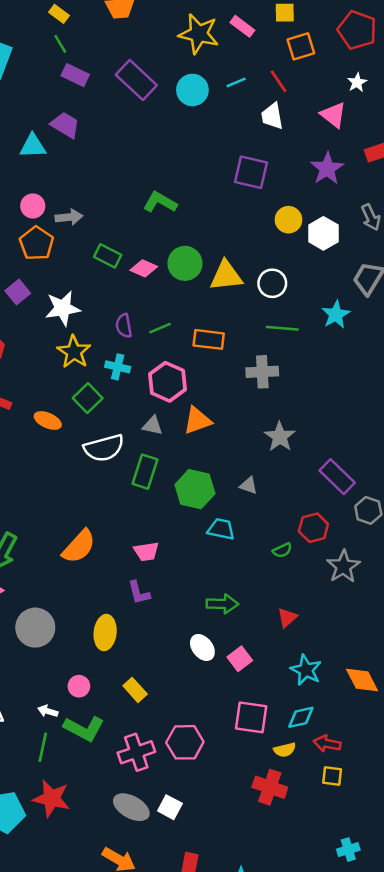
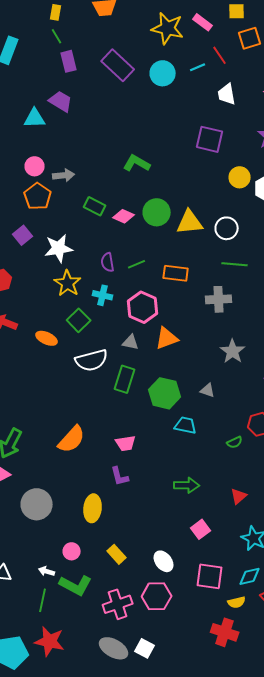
yellow rectangle: (59, 14) -> (56, 12), turned 63
purple rectangle: (75, 75) -> (69, 61), turned 50
red line: (279, 81) -> (220, 55), moved
white ellipse: (202, 648) -> (164, 561), moved

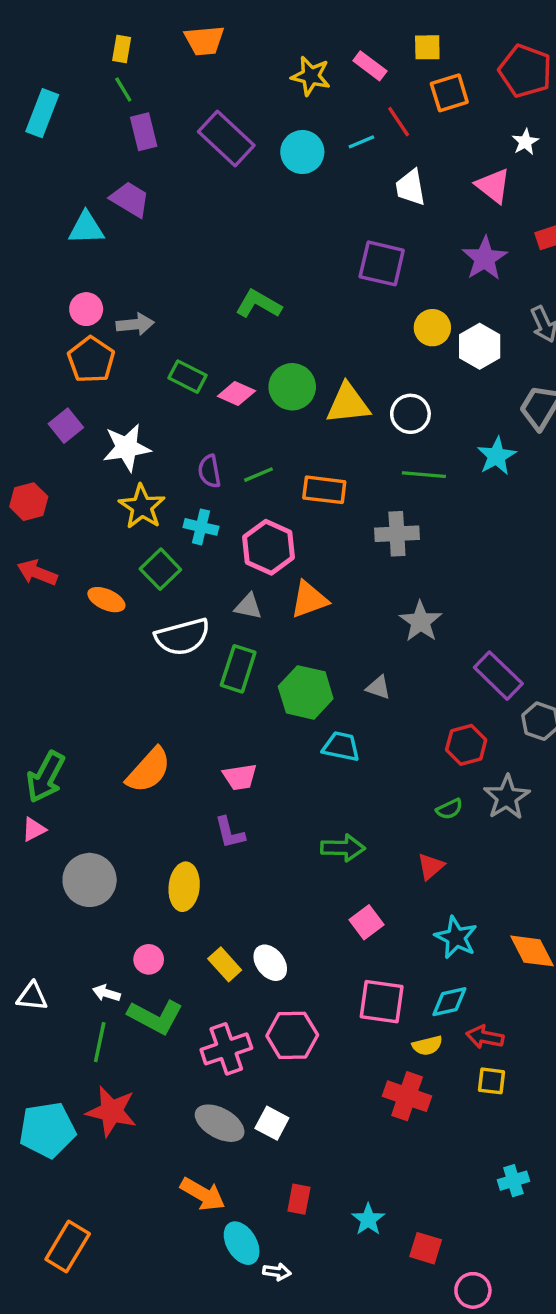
yellow star: (168, 28) -> (311, 76), size x0.7
green semicircle: (235, 442) -> (449, 809), moved
white ellipse: (164, 561) -> (270, 963), moved

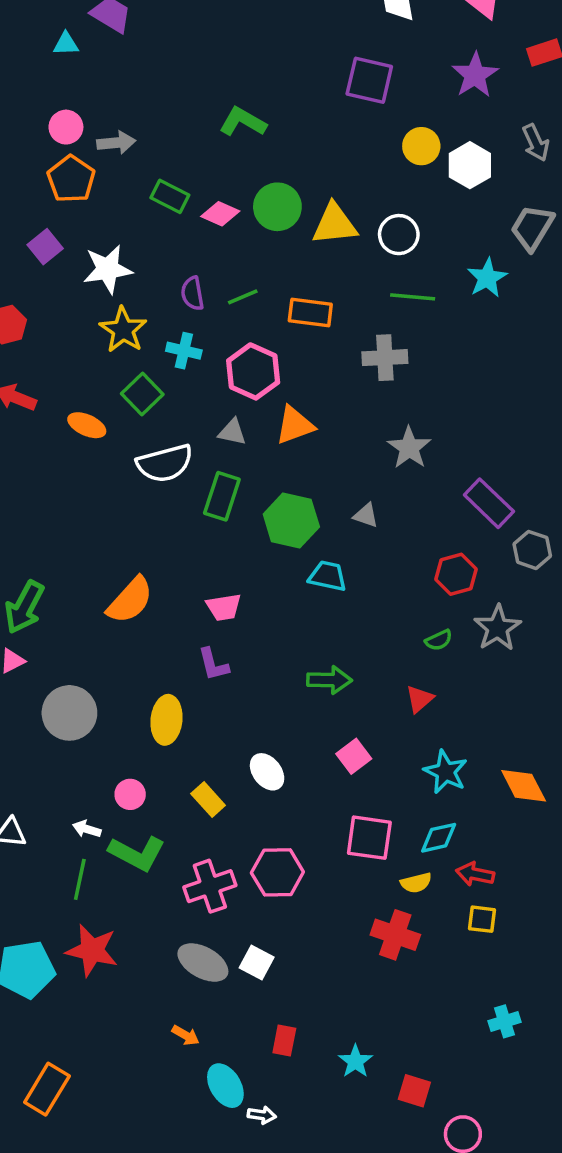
cyan triangle: (86, 228) -> (66, 44), size x0.7
white ellipse: (270, 963) -> (267, 772), moved
orange arrow: (203, 1194) -> (186, 1035), size x0.6

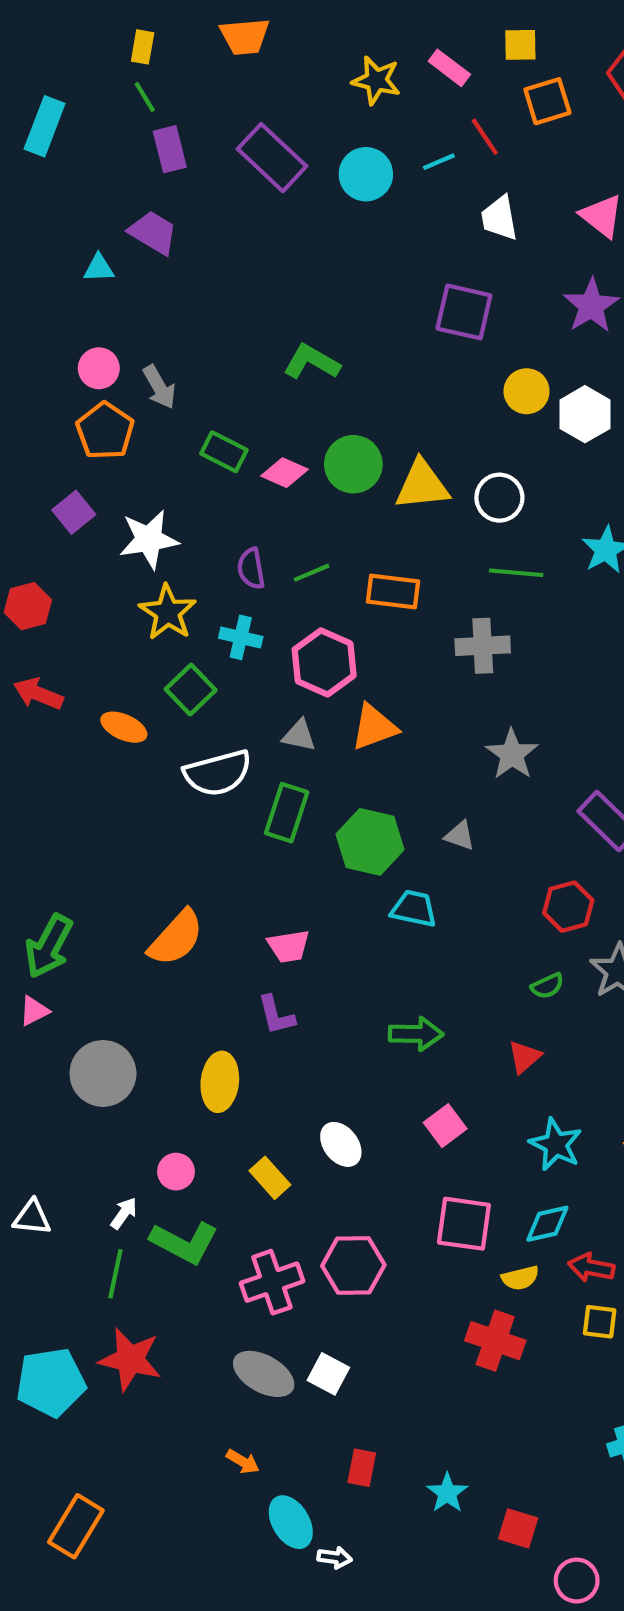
gray arrow: (116, 143) -> (159, 387), turned 66
white arrow: (87, 829) -> (124, 1213), turned 108

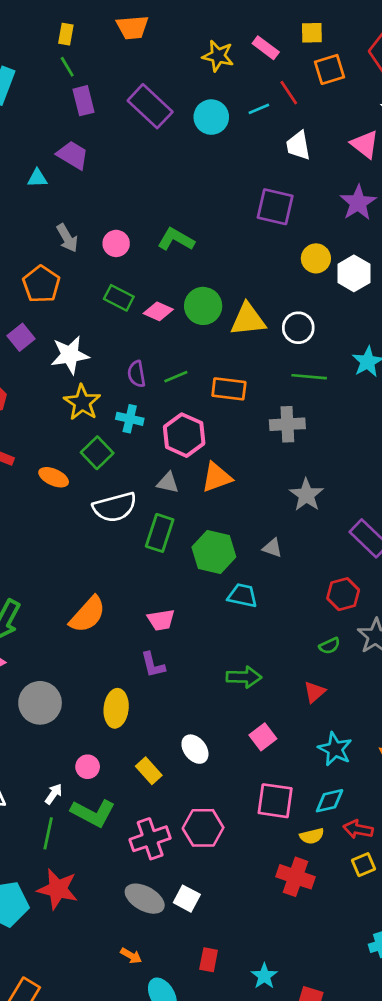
pink circle: (99, 368) -> (116, 243), moved
gray arrow: (159, 387) -> (67, 238), moved
yellow square: (600, 1322) -> (363, 865), turned -30

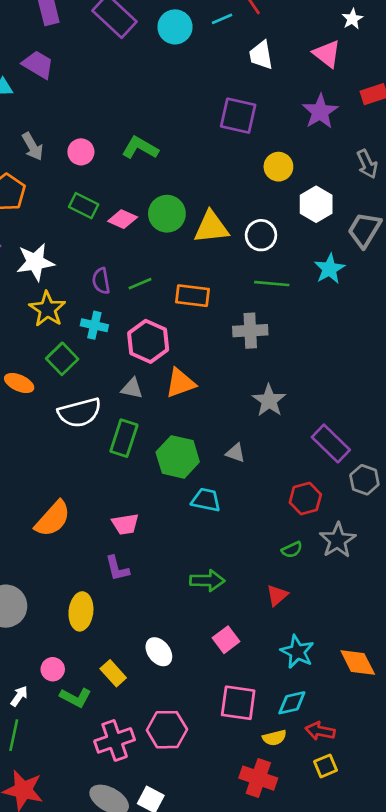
white hexagon: (354, 273) -> (316, 204), moved
green L-shape: (93, 813) -> (76, 697), moved, size x0.7

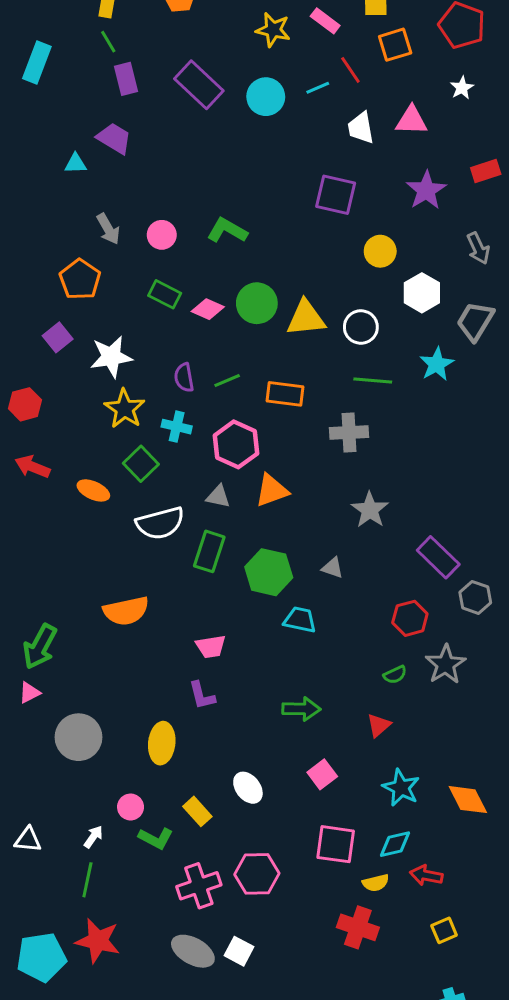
pink triangle: (327, 54) -> (411, 120), moved, turned -36
orange semicircle: (53, 519) -> (126, 611), moved, turned 36
yellow square: (325, 766) -> (444, 930), moved

